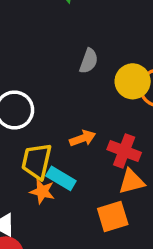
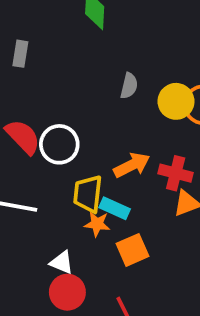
orange arrow: (83, 138) -> (132, 165), size x1.4
orange square: (113, 217) -> (132, 250), moved

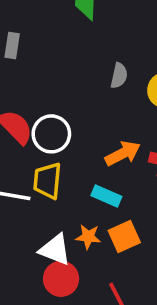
yellow trapezoid: (88, 194) -> (47, 181), moved
orange star: (97, 224) -> (88, 237), moved
white triangle: (62, 262) -> (55, 250), size x1.4

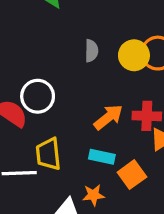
white circle: (51, 134) -> (38, 96), moved
orange square: (124, 237) -> (132, 175), moved

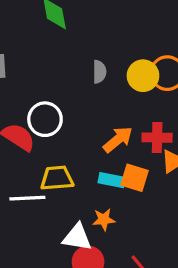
yellow trapezoid: (48, 154) -> (57, 178), turned 92
orange square: (132, 175) -> (134, 178), moved, turned -36

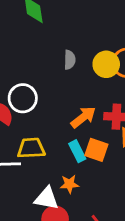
cyan rectangle: (112, 180) -> (77, 151), turned 50

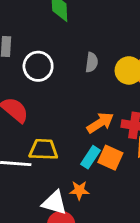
white circle: (23, 98) -> (38, 66), moved
cyan rectangle: (77, 151) -> (90, 157), turned 55

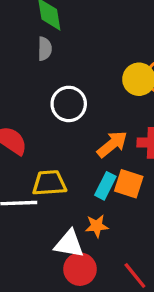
gray semicircle: (92, 62) -> (45, 49), moved
white circle: (38, 66) -> (69, 104), moved

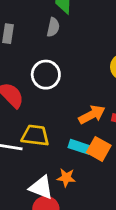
white circle: (69, 104) -> (46, 75), moved
cyan rectangle: (105, 186) -> (80, 147), turned 70

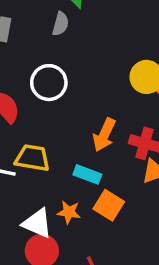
orange arrow: (92, 115) -> (104, 135), turned 140
orange square: (99, 149) -> (109, 205), moved

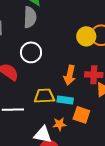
gray semicircle: (60, 24) -> (30, 17), size x1.5
yellow trapezoid: (32, 158) -> (44, 96), moved

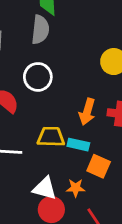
orange star: (60, 124) -> (76, 188), moved

